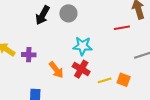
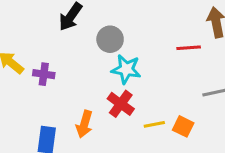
gray circle: (68, 13) -> (110, 39), moved
orange arrow: (56, 70) -> (84, 124), moved, turned 48

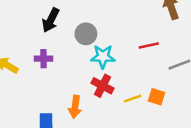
red line: (189, 48) -> (149, 45), moved
purple cross: (44, 74) -> (44, 59), moved

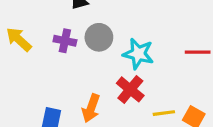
gray circle: (86, 34) -> (99, 37), moved

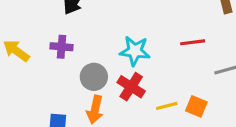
gray circle: (99, 37) -> (94, 77), moved

